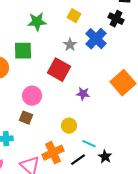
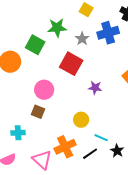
green star: (37, 22) -> (57, 28), moved
blue cross: (96, 39) -> (108, 33), turned 30
green square: (23, 51) -> (35, 45), turned 30

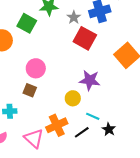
red square: (71, 64) -> (85, 38), moved
purple star: (95, 88) -> (90, 80), moved, size x1.5

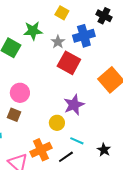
purple star: (90, 80) -> (74, 105), turned -30
black star: (109, 129) -> (104, 150), moved

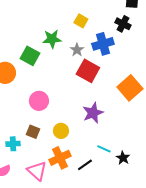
brown square: (14, 115) -> (33, 132), moved
yellow circle: (57, 123) -> (61, 131), moved
cyan line: (77, 141) -> (104, 149), moved

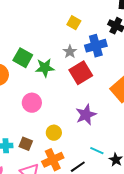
green star: (52, 39) -> (45, 68), moved
red square: (88, 71) -> (81, 73), turned 30
brown square: (33, 132) -> (26, 144), moved

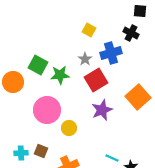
pink circle: (32, 103) -> (47, 110), size x1.4
purple star: (86, 115) -> (102, 110), moved
yellow circle: (54, 133) -> (69, 128), moved

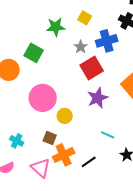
green star: (60, 75) -> (56, 27), moved
brown square: (41, 151) -> (50, 138), moved
cyan cross: (21, 153) -> (17, 141), turned 32
cyan line: (112, 158) -> (108, 135), moved

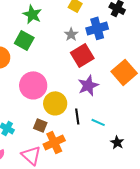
green star: (56, 27) -> (32, 14), moved, turned 30
yellow circle: (65, 116) -> (55, 103), size x1.5
black line: (89, 162) -> (77, 116), moved, turned -63

